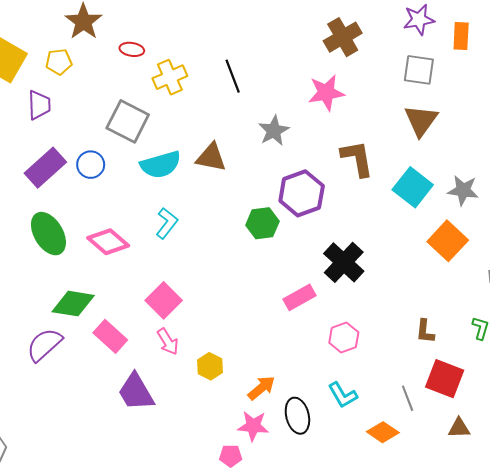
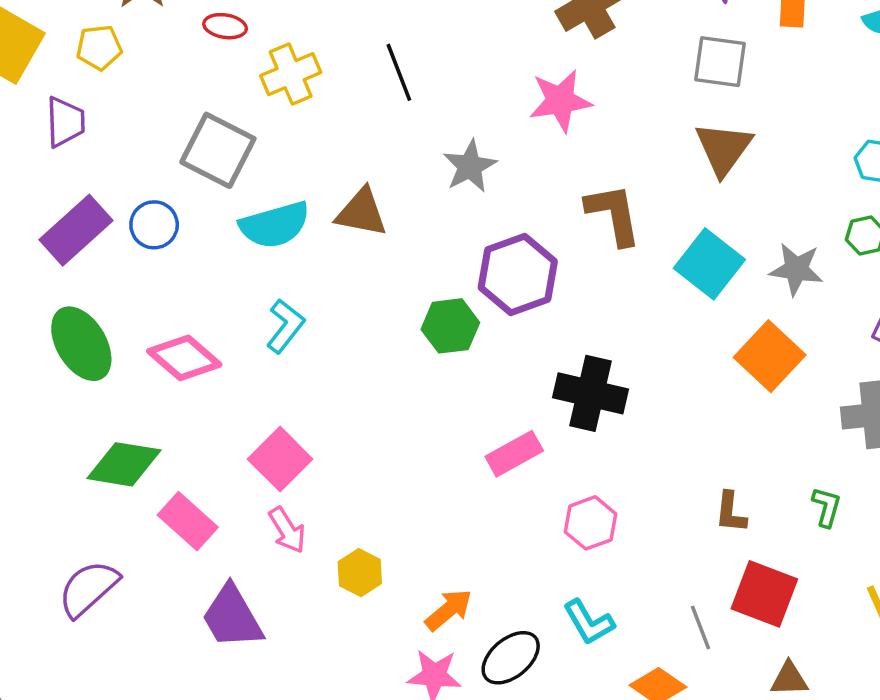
black cross: (344, 262) -> (590, 393), turned -30
purple semicircle: (44, 345) -> (88, 589), moved
black ellipse: (297, 416) -> (511, 658), turned 64

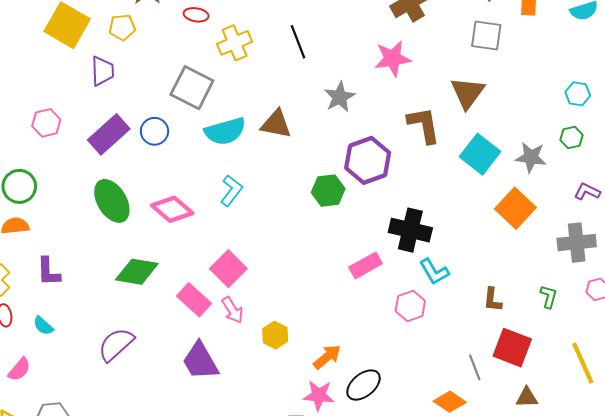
brown triangle: (724, 149) -> (468, 93), moved
pink rectangle: (188, 521) -> (194, 300), moved
cyan L-shape: (589, 622) -> (434, 272), moved

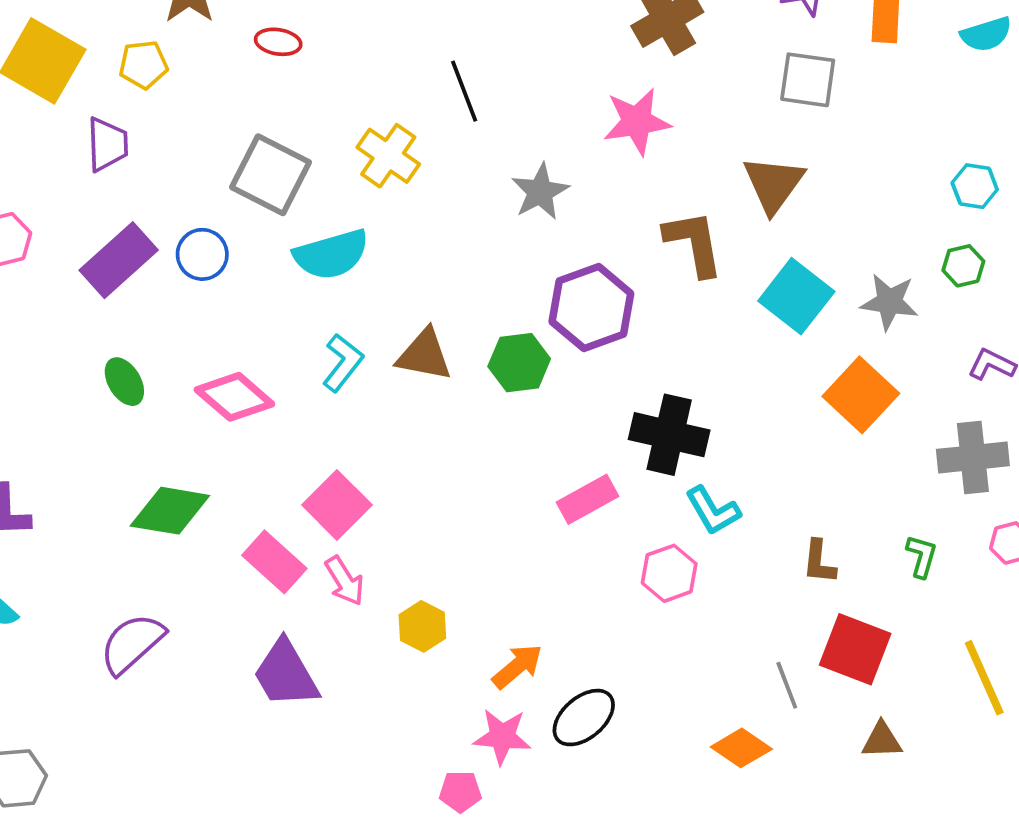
yellow cross: (235, 43) -> (388, 156), moved, turned -32
brown triangle: (276, 124) -> (424, 355), moved
green ellipse: (112, 201) -> (124, 382), size x0.6

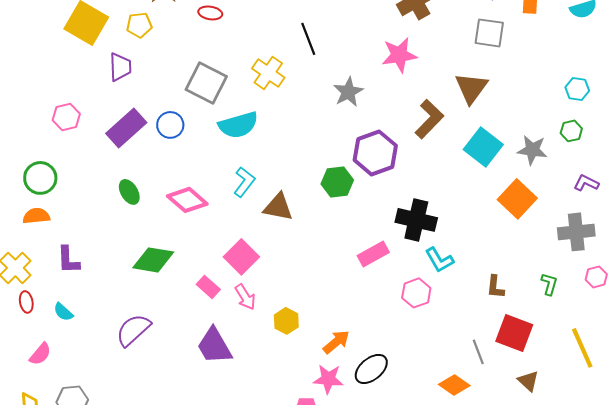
brown L-shape: (694, 243) -> (429, 119), turned 54
brown triangle: (424, 355) -> (278, 207), moved
pink rectangle: (274, 562) -> (208, 287), size x0.7
brown triangle: (882, 740) -> (528, 381), turned 45

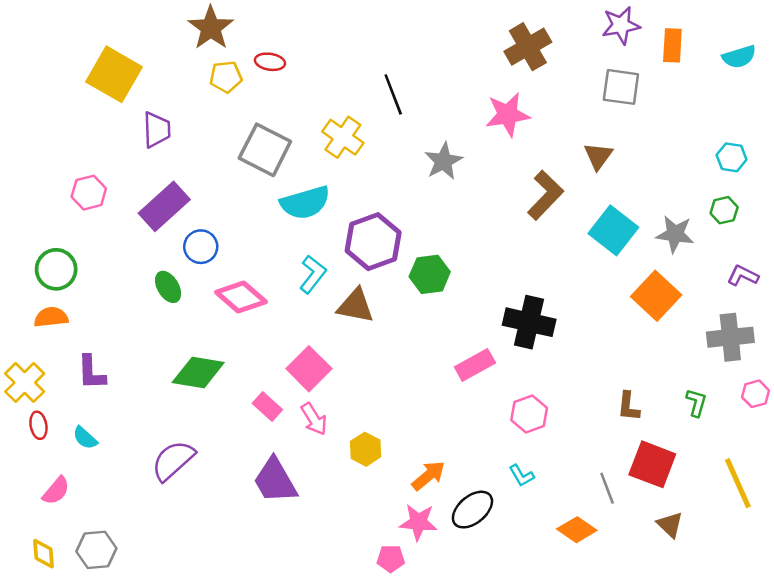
yellow pentagon: (139, 25) -> (226, 77), moved
brown triangle: (471, 88) -> (598, 156), size x0.7
blue circle: (170, 125) -> (201, 247), moved
purple hexagon: (375, 153) -> (373, 242), moved
cyan L-shape: (439, 260) -> (522, 476), moved, size x0.7

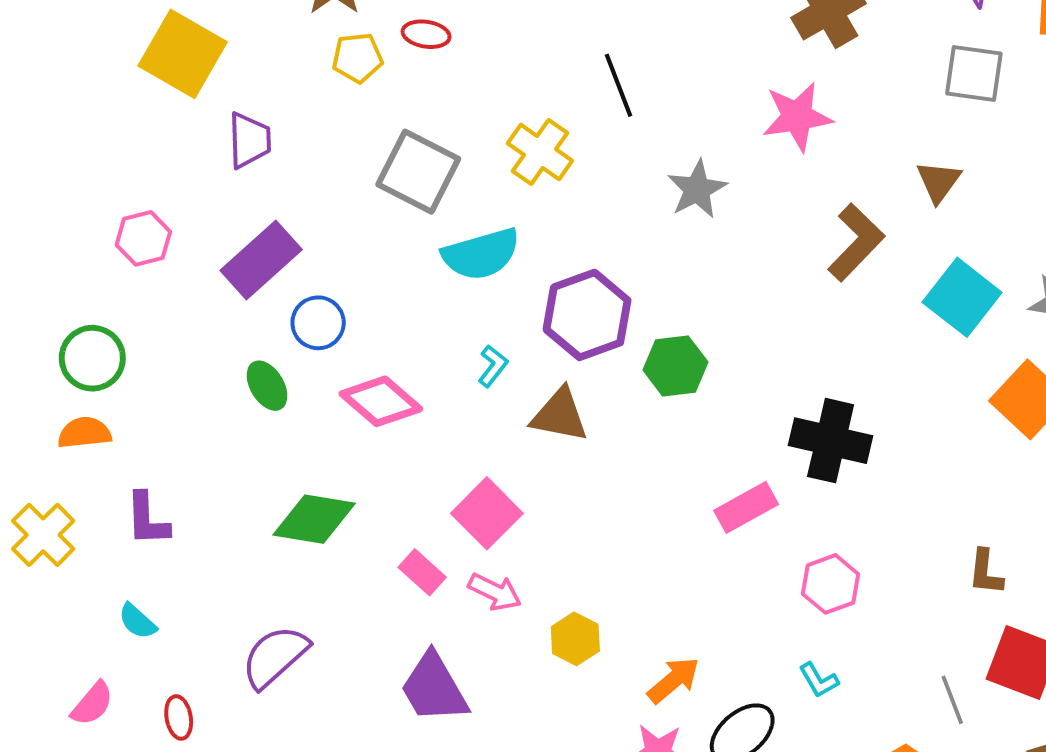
cyan L-shape: (313, 274) -> (493, 366), size x0.7
pink arrow: (314, 419) -> (495, 592), turned -32
red ellipse: (38, 425) -> (179, 717), moved

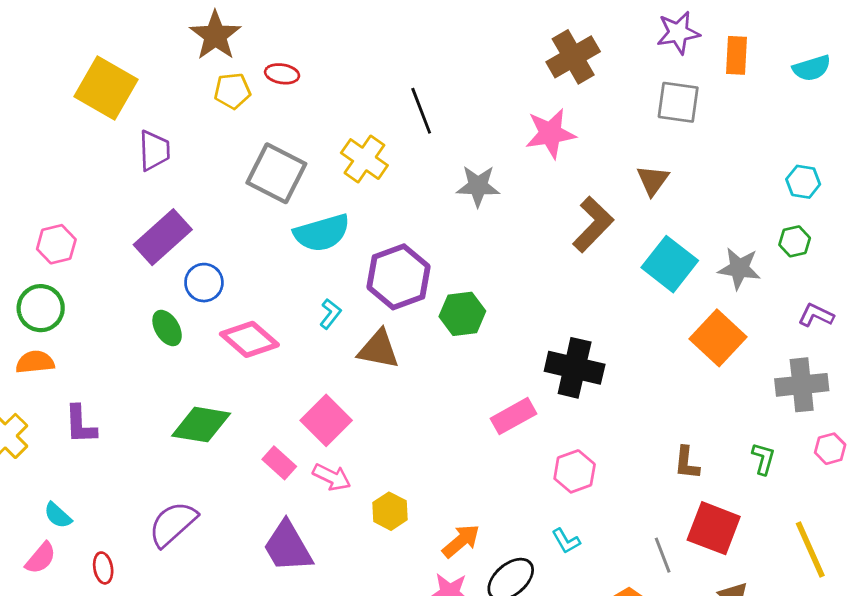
gray star: (697, 189) -> (478, 186), turned 30
pink hexagon: (143, 238) -> (56, 244), moved
cyan semicircle: (137, 621) -> (58, 515), moved

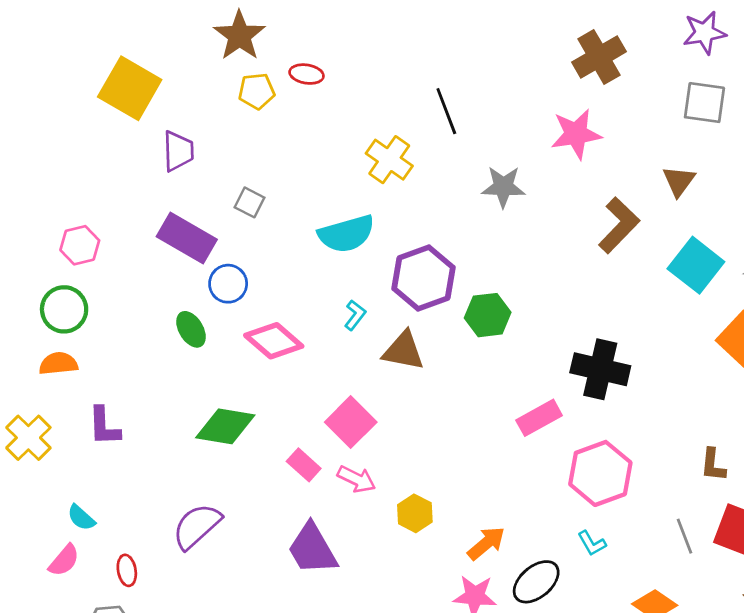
gray square: (276, 173) -> (249, 202), moved, size x0.5
purple rectangle: (163, 237) -> (187, 238), turned 72
pink hexagon: (575, 471) -> (600, 473), size x1.5
gray line: (663, 555) -> (685, 536), moved

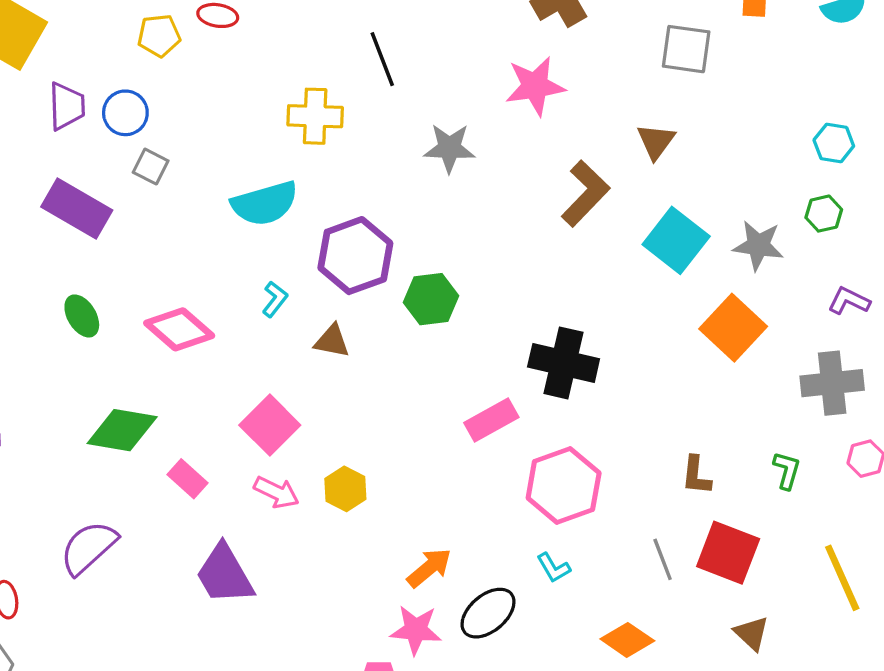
yellow cross: (389, 160) -> (315, 116), turned -33
blue circle: (228, 284) -> (125, 113), moved
brown triangle: (404, 351) -> (332, 341), size x0.7
pink rectangle: (304, 465) -> (188, 479), moved
yellow hexagon: (415, 513) -> (345, 489), moved

